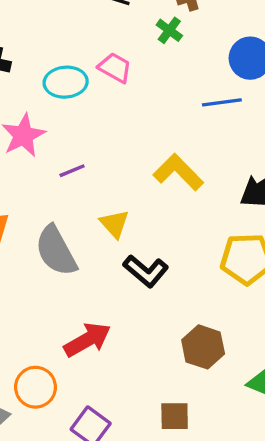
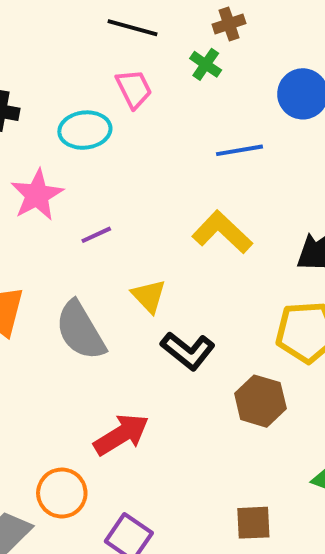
pink trapezoid: (115, 68) -> (134, 89), moved, turned 36
blue line: (222, 102) -> (239, 150), moved
brown hexagon: (203, 347) -> (260, 401), moved
brown square: (175, 416) -> (253, 523), moved

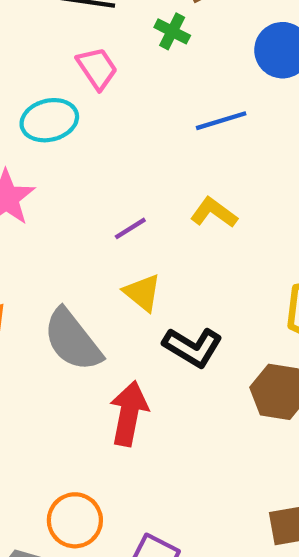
yellow L-shape: (222, 232) -> (214, 213), size x0.7
purple line: (96, 235) -> (130, 228), moved
red arrow: (121, 435) -> (129, 413), moved, turned -40

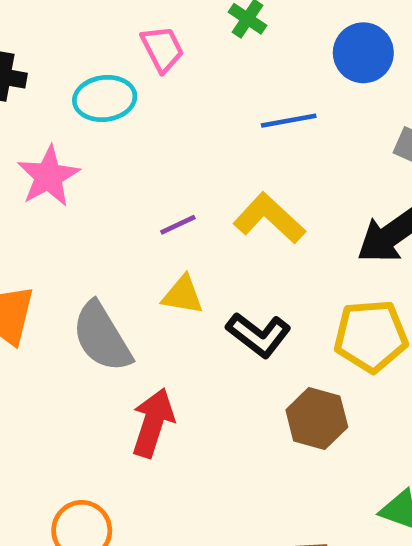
yellow L-shape: (214, 213) -> (269, 218), size x1.4
yellow triangle: (142, 293) -> (183, 295), turned -36
black L-shape: (193, 347) -> (259, 335), moved

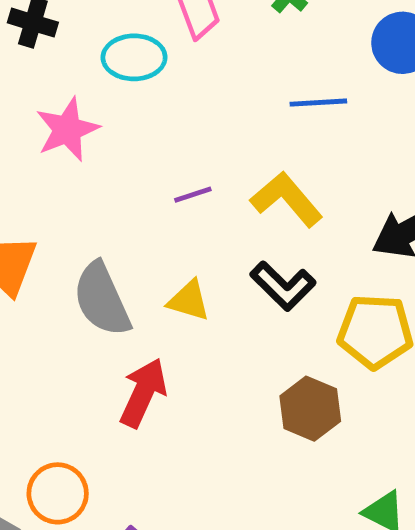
yellow triangle: (183, 295) -> (189, 301), moved
black L-shape: (259, 335) -> (283, 286), moved

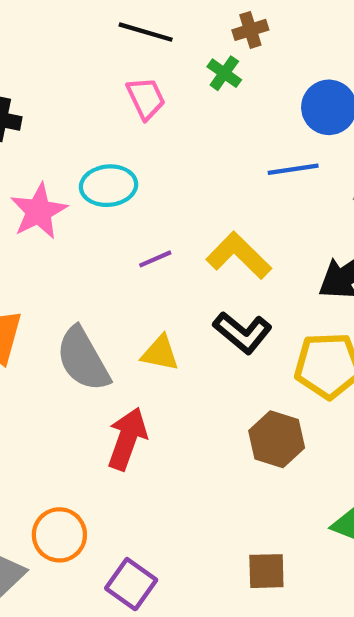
cyan ellipse: (134, 57) -> (109, 186), moved
blue line: (318, 103) -> (293, 169), moved

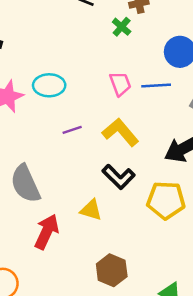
pink trapezoid: (146, 98) -> (120, 84), moved
yellow triangle: (160, 353) -> (91, 210), moved
brown hexagon: (277, 439) -> (112, 270), moved

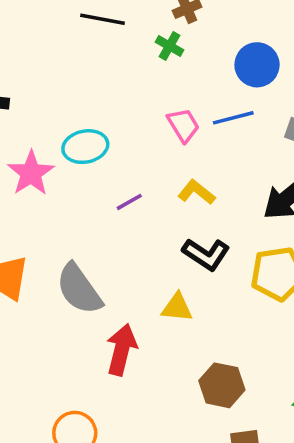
yellow L-shape: (120, 132) -> (196, 192), size x0.7

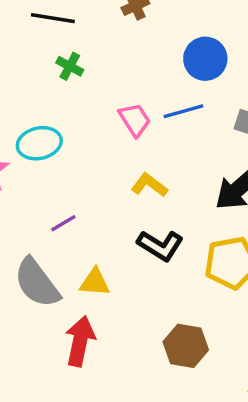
green cross: (170, 46) -> (70, 66), moved
purple line: (129, 202) -> (63, 223), moved
yellow triangle: (177, 307) -> (95, 282), moved
brown hexagon: (222, 385) -> (186, 346), moved

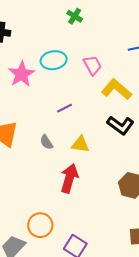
pink trapezoid: (135, 120) -> (93, 65), moved
yellow L-shape: (149, 185) -> (117, 89), size x1.4
gray semicircle: (37, 283) -> (46, 142), size x0.5

